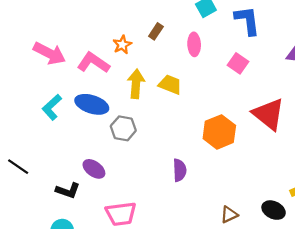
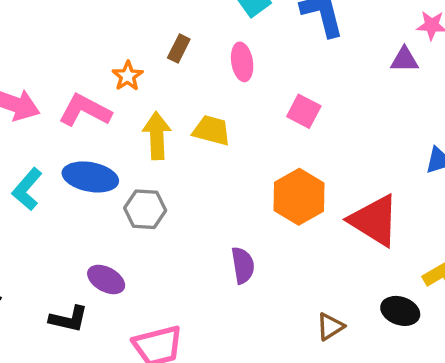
pink square: (238, 63) -> (304, 111), moved
red triangle: (269, 114) -> (374, 220), moved

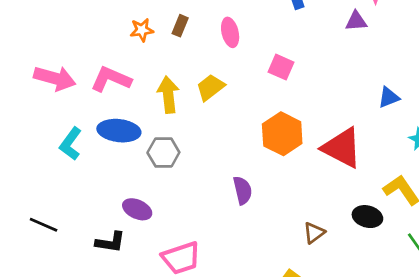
orange star: (128, 76) -> (142, 30), moved, turned 30
yellow trapezoid: (212, 130) -> (210, 87), turned -48

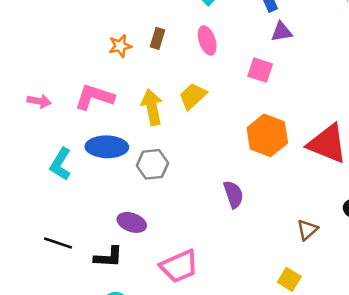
purple triangle: (356, 21) -> (282, 32), moved
pink arrow: (55, 78) -> (39, 101), size x0.6
black line: (44, 225) -> (58, 243), moved

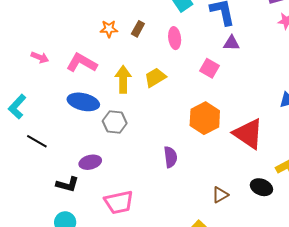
cyan L-shape: (61, 164) -> (17, 107), moved
purple ellipse: (132, 222) -> (90, 162), turned -45
black line: (58, 243) -> (37, 141), moved

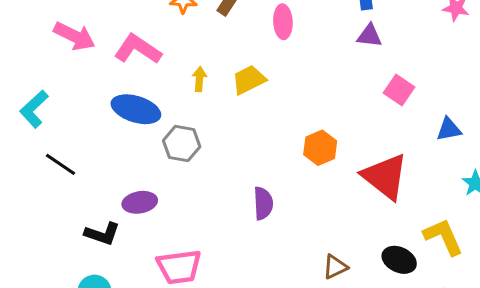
pink arrow: (40, 57) -> (74, 36), size x1.5
pink square: (210, 68) -> (399, 90), moved
yellow arrow: (123, 79) -> (199, 79), size x0.6
orange hexagon: (205, 118) -> (320, 148), size x0.7

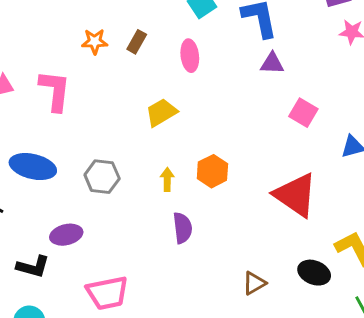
pink L-shape: (138, 49) -> (55, 91), turned 66
yellow arrow: (199, 79) -> (167, 179), moved
blue ellipse: (136, 109) -> (33, 167), moved
orange hexagon: (320, 148) -> (212, 171), moved

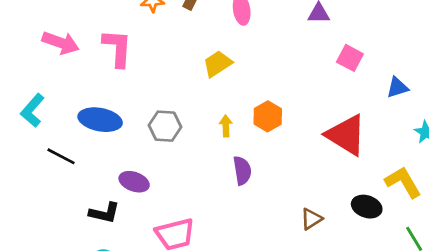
purple ellipse: (66, 235) -> (134, 182), turned 36

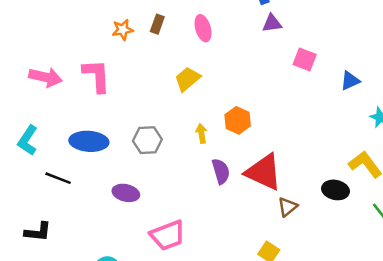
red triangle: (346, 135) -> (264, 172), moved
black L-shape: (104, 213) -> (38, 232), moved

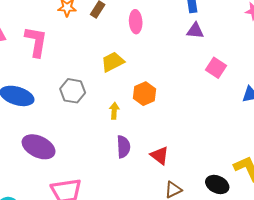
orange hexagon: (238, 120) -> (145, 94), moved
gray hexagon: (147, 140) -> (73, 91), moved
red triangle: (264, 172) -> (160, 156), size x0.6
purple ellipse: (126, 193) -> (39, 147), size x1.4

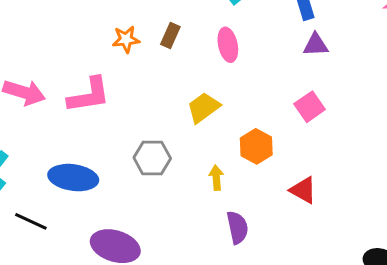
pink L-shape: (36, 42) -> (89, 95), turned 80
pink square: (216, 68) -> (310, 107), moved, turned 30
red triangle: (160, 156) -> (303, 190), moved

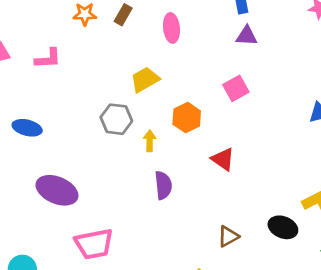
pink L-shape: (89, 95) -> (48, 59), size x0.7
gray hexagon: (152, 158) -> (116, 119), moved
blue ellipse: (73, 178) -> (27, 128), size x0.7

